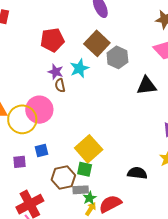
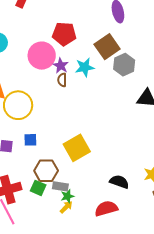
pink circle: (39, 110) -> (42, 56), moved
green square: (85, 169) -> (38, 188), moved
red semicircle: (110, 204) -> (106, 209), moved

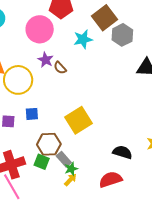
purple star: (61, 66) -> (46, 60), moved
brown semicircle: (62, 80) -> (60, 68), moved, turned -40
gray rectangle: (60, 186) -> (64, 159), turned 42

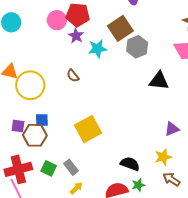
pink circle: (40, 29) -> (57, 20), moved, size x0.7
purple star: (46, 60) -> (76, 36), moved
brown hexagon: (49, 144) -> (35, 135), moved
green star: (71, 169) -> (138, 185), moved

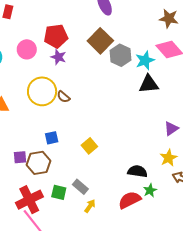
pink circle: (57, 20) -> (27, 49), moved
cyan star: (98, 49) -> (145, 60), moved
yellow circle: (30, 85) -> (42, 91), moved
blue square: (42, 120) -> (52, 138), moved
yellow square: (88, 129) -> (89, 146), size x0.6

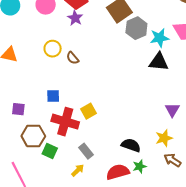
yellow circle: (42, 91) -> (53, 49), size x0.6
purple triangle: (171, 129) -> (172, 110), turned -35
brown hexagon: (38, 163) -> (33, 136), moved
gray rectangle: (80, 187) -> (86, 151), moved
red cross: (29, 200) -> (65, 122), moved, turned 32

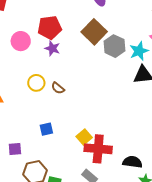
red cross: (65, 122) -> (98, 149), moved

